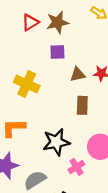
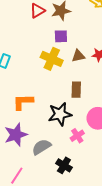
yellow cross: (27, 84) -> (52, 59), moved
brown rectangle: (82, 105) -> (76, 90), moved

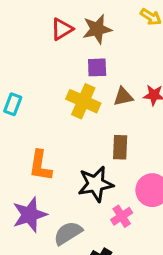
orange L-shape: (23, 102) -> (40, 166), turned -80

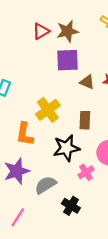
purple square: (97, 67) -> (68, 60), size x1.5
brown triangle: (123, 97) -> (87, 82), turned 35
yellow cross: (83, 101) -> (48, 110), moved, turned 30

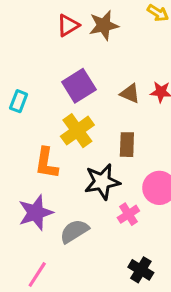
purple square: (68, 60) -> (79, 86), moved, turned -30
black cross: (71, 206) -> (141, 270), moved

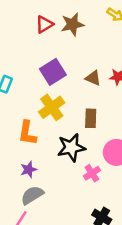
purple star: (36, 213) -> (29, 170), moved, size x0.6
gray semicircle: (74, 231) -> (32, 195), moved

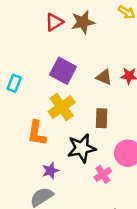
purple square: (53, 72) -> (63, 71), turned -30
purple star: (29, 170) -> (50, 171), moved

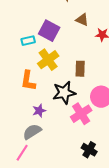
brown triangle: (104, 77) -> (82, 20), moved
cyan rectangle: (14, 83) -> (28, 41), moved, turned 56
pink cross: (103, 174) -> (81, 114), size x1.5

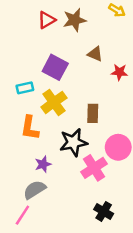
cyan rectangle: (28, 41) -> (25, 88), moved

